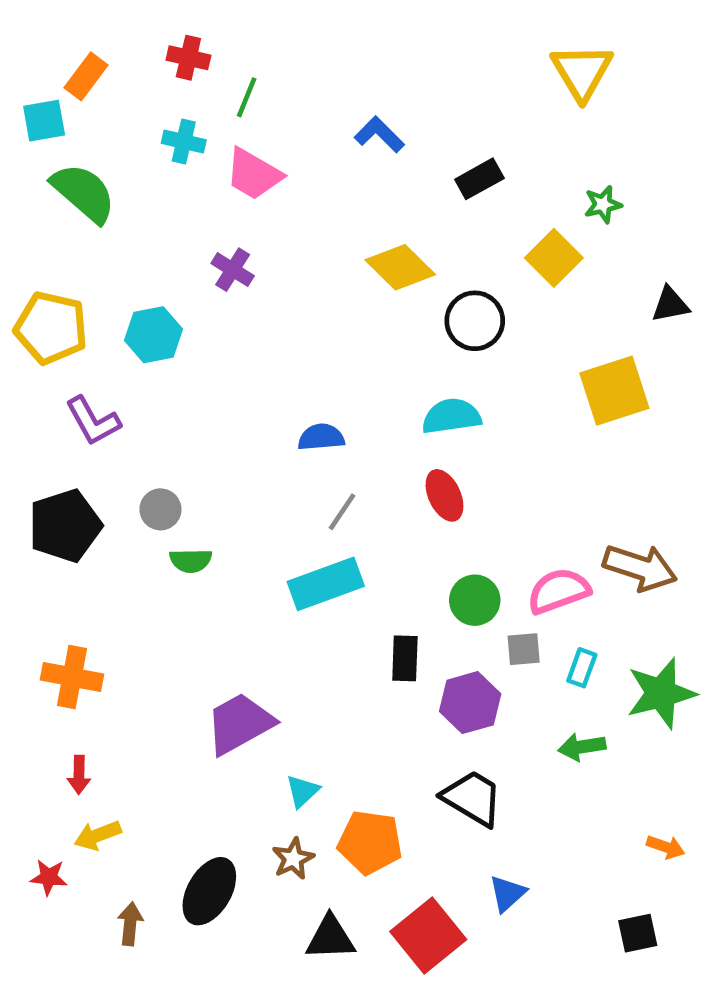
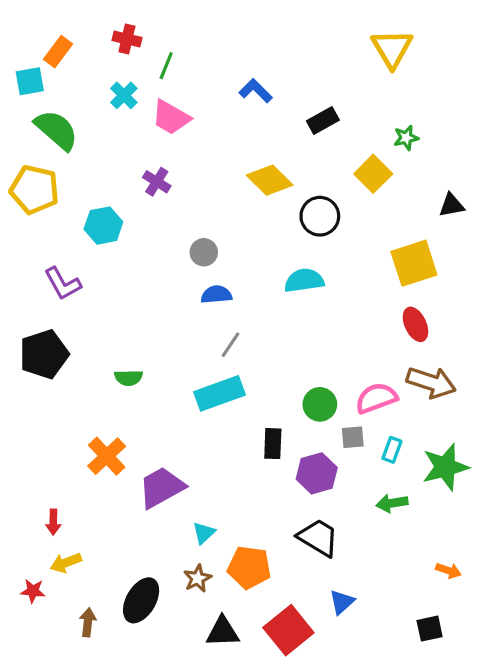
cyan cross: (184, 142) -> (124, 95), turned 32
yellow pentagon: (51, 328) -> (34, 190), moved
red ellipse: (444, 495) -> (415, 324), moved
gray circle: (160, 509) -> (204, 252), moved
orange cross: (72, 677) -> (107, 456), moved, turned 36

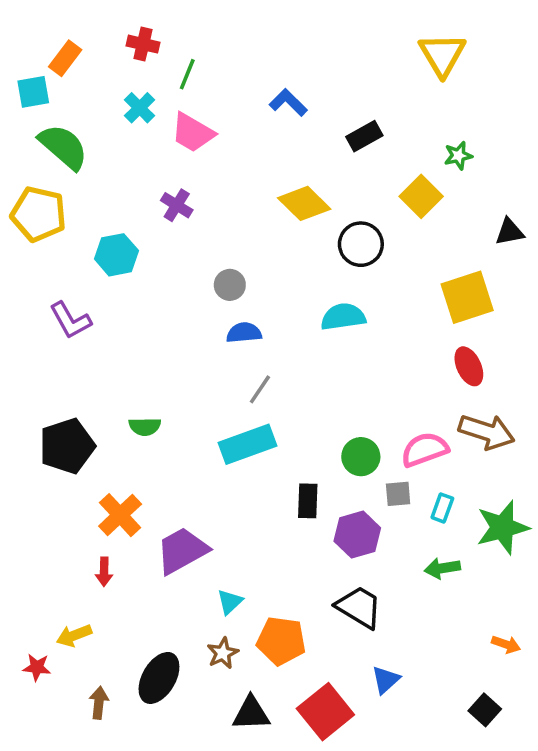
black pentagon: (44, 354) -> (67, 446), moved
red arrow: (53, 522) -> (104, 572), moved
black square: (430, 629) -> (485, 710), turned -36

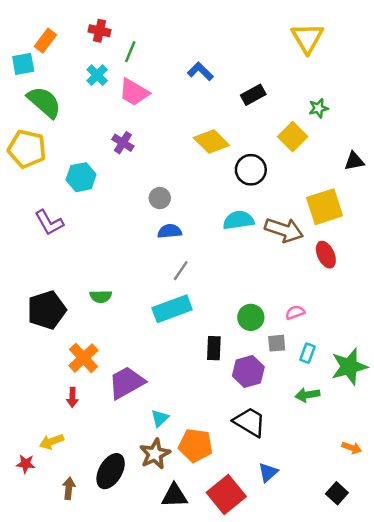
brown arrow: (487, 432) -> (284, 230), moved
pink semicircle: (425, 450) -> (295, 312), size x0.6
brown star: (223, 653) -> (155, 454), size x1.4

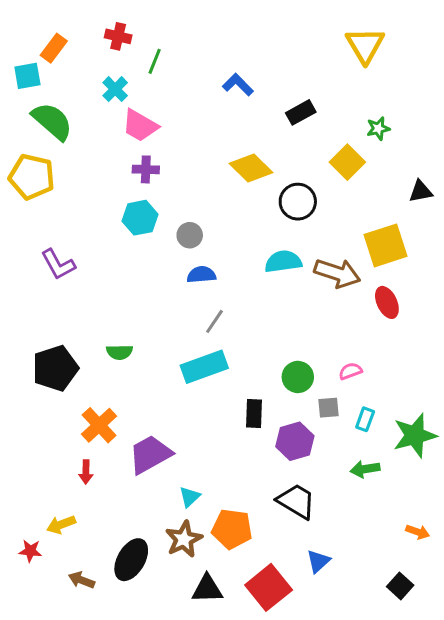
pink trapezoid: (134, 92) -> (140, 126), moved
purple cross: (123, 143) -> (146, 169), turned -30
cyan hexagon: (81, 177) -> (140, 218), moved
brown arrow: (69, 488) -> (82, 580), turned -75

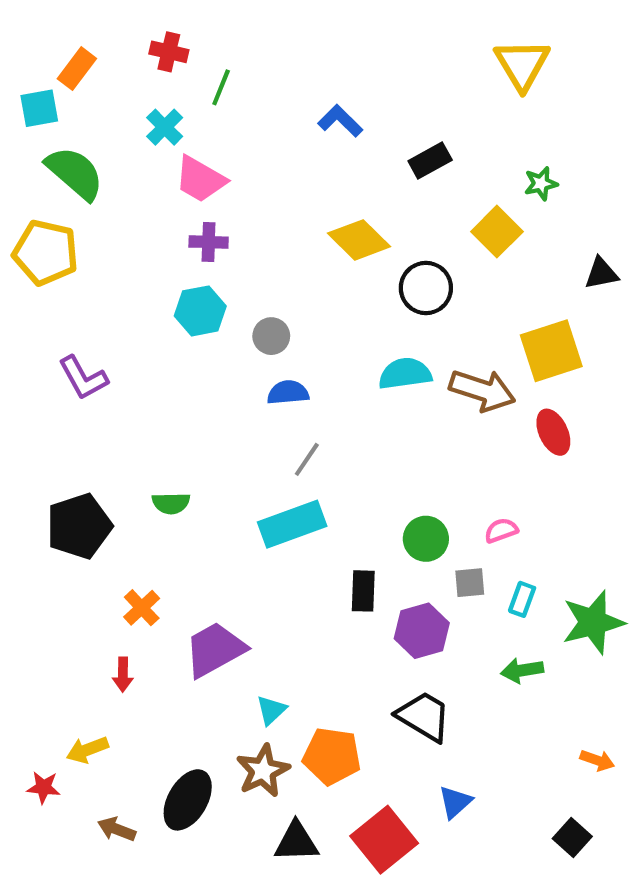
orange cross: (99, 425) -> (142, 608), size x0.7

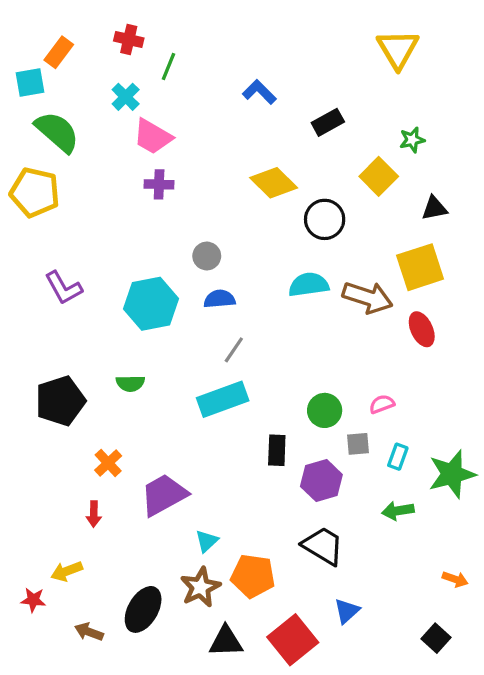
black triangle: (601, 273) -> (434, 208), moved
cyan hexagon: (200, 311) -> (151, 304), moved, size x1.4

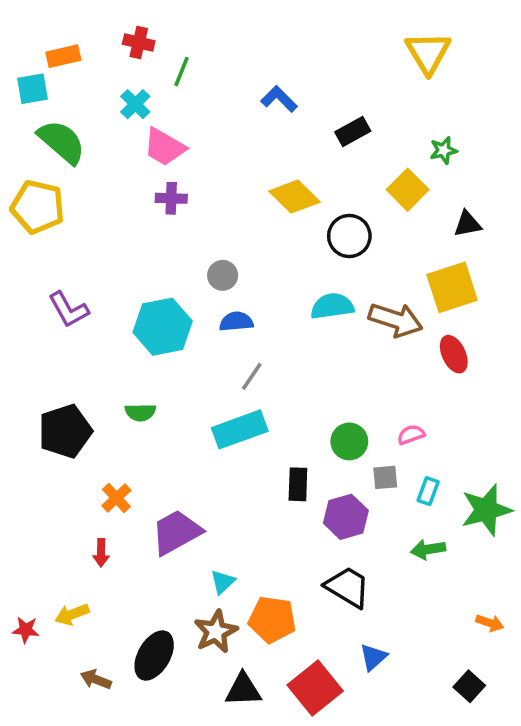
orange rectangle: (59, 52) -> (63, 56), turned 40
red star: (33, 600) -> (26, 630), moved

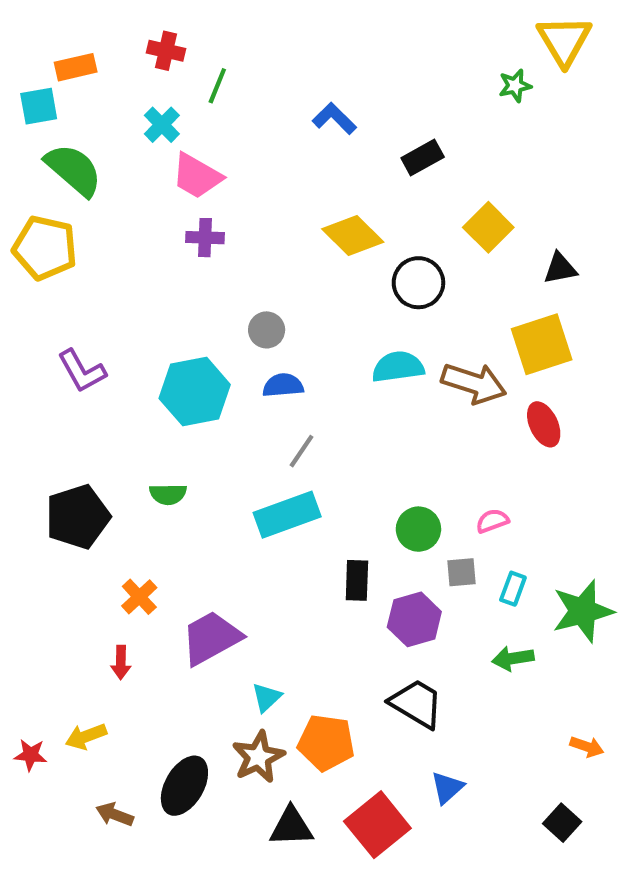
yellow triangle: (428, 53) -> (564, 40), moved
green star: (443, 150) -> (515, 86), moved

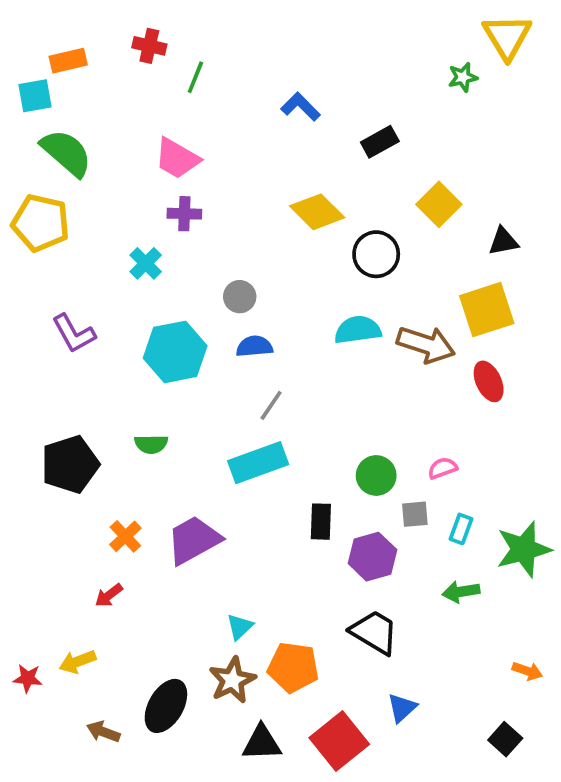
cyan cross: (162, 125) -> (146, 263), moved
purple trapezoid: (211, 638) -> (194, 540), moved
red arrow: (121, 662) -> (109, 595), turned 52

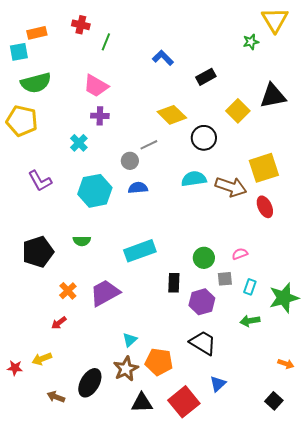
green semicircle: (66, 153) -> (36, 83), turned 124
black triangle: (503, 241) -> (273, 96), moved, size x1.6
gray line: (271, 405) -> (149, 145), moved, turned 30

